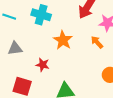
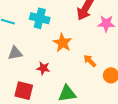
orange arrow: (97, 42) -> (90, 61), moved

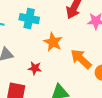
orange arrow: (90, 61) -> (81, 59), size x1.6

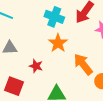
cyan cross: (29, 19) -> (54, 17), moved

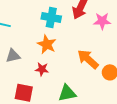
orange star: (58, 43) -> (47, 44), moved

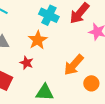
orange arrow: (88, 59) -> (74, 65), turned -105

